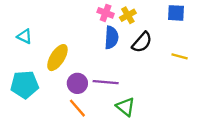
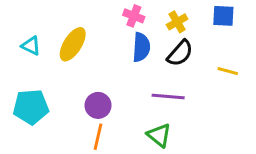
yellow cross: (128, 15) -> (177, 22), moved
yellow ellipse: (57, 58) -> (73, 44), moved
purple line: (106, 82) -> (168, 96), moved
orange line: (77, 108) -> (98, 137), turned 54

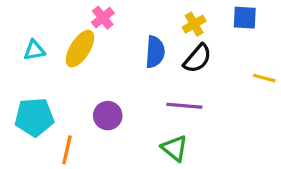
pink cross: (134, 16) -> (103, 18), moved, turned 30
cyan triangle: (31, 46) -> (34, 50), turned -36
yellow line: (228, 71) -> (264, 78), moved
orange line: (98, 137) -> (67, 150), moved

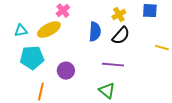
yellow ellipse: (80, 49) -> (49, 30), turned 30
cyan pentagon: (34, 117) -> (32, 58), moved

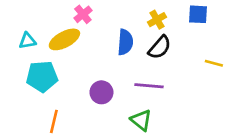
purple circle: (66, 71) -> (101, 92), moved

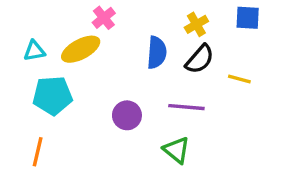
yellow line: (214, 63) -> (239, 79), moved
orange line: (54, 121) -> (38, 152), moved

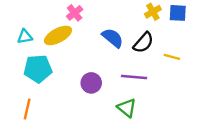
yellow cross: (196, 24) -> (153, 12), moved
blue semicircle: (157, 52) -> (113, 38), turned -55

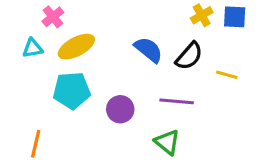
pink cross: (75, 13) -> (53, 17), moved
cyan pentagon: (38, 69) -> (72, 90), moved

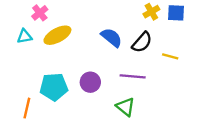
cyan pentagon: (72, 90) -> (54, 87), moved

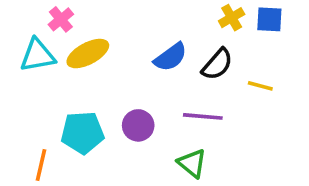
cyan triangle: (25, 36) -> (38, 55), size x1.5
blue semicircle: (111, 38) -> (170, 57), turned 105

